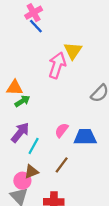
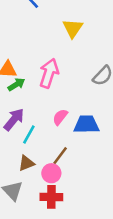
pink arrow: (57, 65) -> (49, 73), moved
pink circle: (22, 181) -> (51, 173), moved

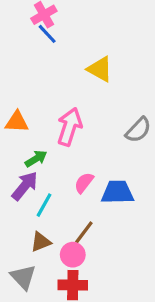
yellow triangle: (73, 28) -> (100, 69), turned -35
green arrow: (16, 84) -> (36, 159), moved

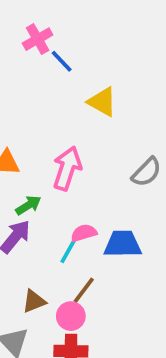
blue line: (47, 34) -> (62, 61), moved
pink semicircle: (84, 183) -> (84, 233), turned 35
cyan line: (44, 205) -> (69, 250), moved

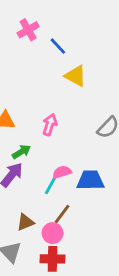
blue line: (62, 61) -> (58, 46), moved
pink arrow: (67, 168) -> (50, 125), size x0.7

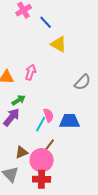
pink arrow: (50, 125) -> (31, 72), moved
pink semicircle: (62, 172) -> (49, 115), turned 88
pink circle: (52, 233) -> (42, 160), size x1.5

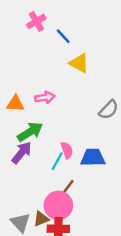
pink arrow: (31, 72) -> (45, 97), turned 63
green arrow: (19, 100) -> (30, 132), size x1.5
brown triangle: (22, 152) -> (41, 219), moved

